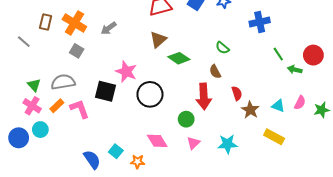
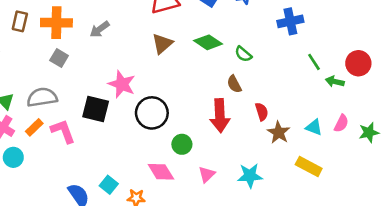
orange cross: (74, 23) -> (56, 23), turned -30
green diamond: (179, 58) -> (208, 42), moved
green circle: (186, 119) -> (182, 144), moved

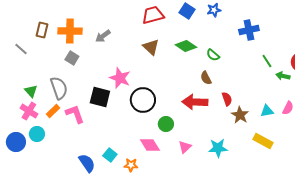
brown triangle: (162, 44) -> (151, 47), turned -36
gray semicircle: (42, 97) -> (59, 88), turned 80
red arrow: (220, 116) -> (195, 102), turned 95
cyan triangle: (314, 127) -> (267, 111), turned -32

